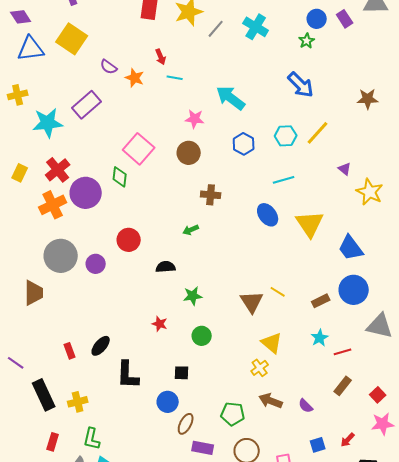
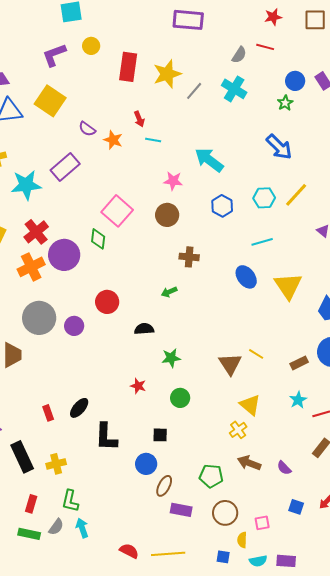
blue square: (318, 445) -> (296, 507), turned 35

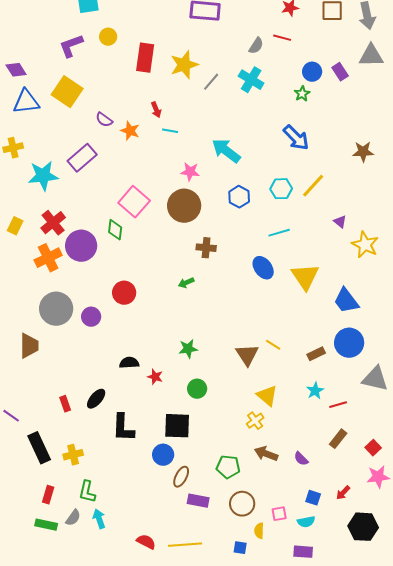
brown circle: (167, 215) -> (184, 206), size x1.4
black semicircle: (144, 329) -> (129, 363), moved
black square: (160, 435) -> (177, 426), size x1.8
cyan semicircle: (258, 561) -> (306, 522), moved

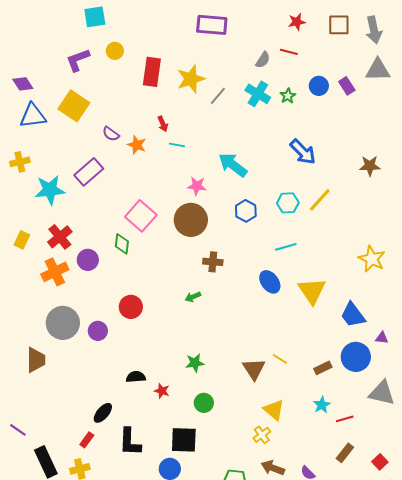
green star: (302, 94) -> (288, 96), moved
purple triangle: (340, 222) -> (382, 338), moved, turned -32
purple circle: (81, 246) -> (88, 260), size x0.7
red rectangle: (65, 404) -> (87, 440), moved, turned 56

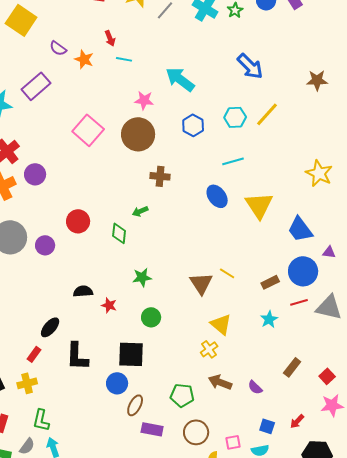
green diamond: (122, 244) -> (119, 233), moved
red line: (345, 419) -> (299, 302), moved

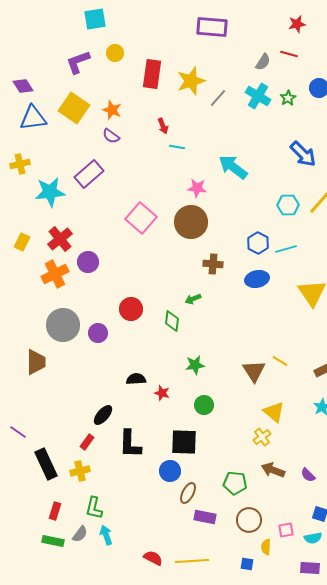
orange star: (84, 59) -> (112, 110), moved
blue hexagon: (193, 125) -> (258, 243), moved
blue ellipse: (217, 196) -> (257, 279), moved, turned -65

